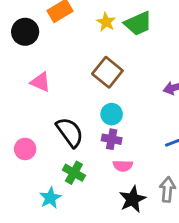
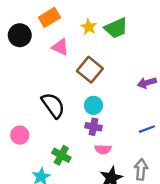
pink triangle: (40, 82) -> (60, 47), moved
black semicircle: (70, 132) -> (53, 105), moved

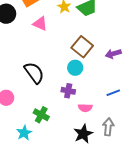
brown square: (90, 70) -> (82, 47), moved
cyan circle: (93, 105) -> (75, 68), moved
pink semicircle: (103, 149) -> (85, 108), moved

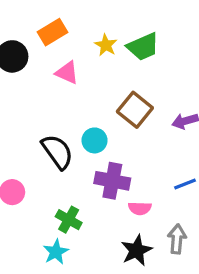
cyan circle: (75, 68) -> (95, 140), moved
purple cross: (68, 91) -> (112, 181), size x1.5
cyan star: (24, 133) -> (56, 252), moved

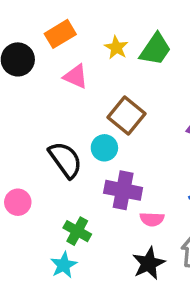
green trapezoid: (143, 47) -> (155, 49), turned -32
brown square: (135, 110) -> (127, 116), moved

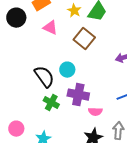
brown square: (127, 116) -> (84, 39), moved
pink circle: (18, 202) -> (16, 129), moved
green cross: (77, 231) -> (51, 103), moved

